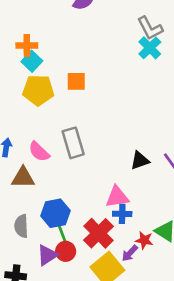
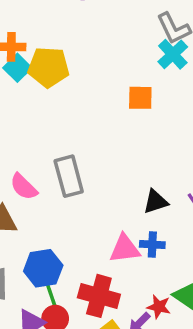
orange square: (76, 81) -> (140, 98), moved
yellow pentagon: (38, 90) -> (48, 67), moved
blue cross: (122, 214) -> (152, 245), moved
red cross: (98, 233) -> (99, 296), turned -32

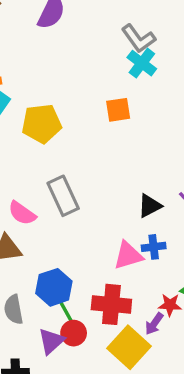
yellow pentagon: (48, 67) -> (42, 124), moved

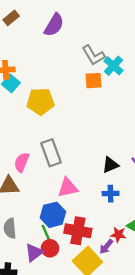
gray L-shape: (138, 38) -> (93, 55), moved
orange square: (118, 110) -> (94, 81), moved
pink semicircle: (22, 213) -> (22, 162), turned 72
pink triangle: (128, 255) -> (68, 188), moved
blue hexagon: (54, 287) -> (53, 215), moved

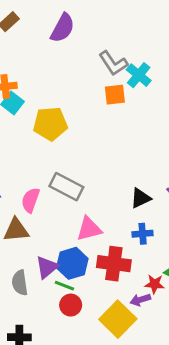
gray rectangle: (51, 153) -> (66, 187), turned -40
red cross: (78, 231) -> (114, 264), moved
green line: (46, 232) -> (64, 286), turned -42
purple arrow: (106, 247) -> (140, 300), turned 35
purple triangle: (34, 252) -> (47, 267), moved

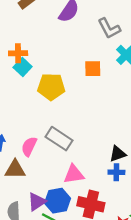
gray L-shape: (113, 63) -> (109, 28), moved
orange square: (115, 95) -> (93, 69), moved
blue cross: (143, 234) -> (116, 172), moved

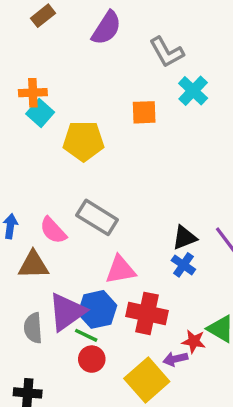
pink semicircle: (29, 146) -> (53, 230), turned -66
blue cross: (116, 172) -> (183, 265), turned 35
purple triangle: (37, 202) -> (67, 312), size x1.4

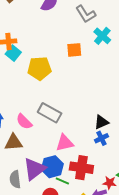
blue cross: (183, 265) -> (101, 138), turned 32
green line: (86, 335) -> (62, 181), moved

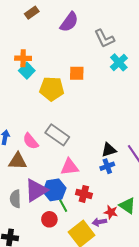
orange square: (74, 50) -> (77, 73), moved
red cross: (81, 168) -> (84, 194), size x0.7
green line: (62, 181) -> (63, 206), turned 32

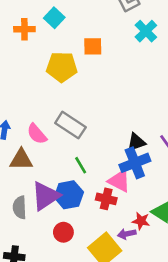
cyan square: (27, 71) -> (54, 18), moved
blue cross: (107, 166) -> (135, 163), size x1.6
pink triangle: (69, 167) -> (119, 181), moved, turned 36
green line: (63, 206) -> (81, 165), moved

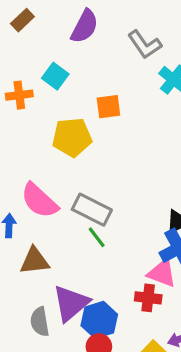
pink semicircle: (37, 134) -> (39, 201), moved, size x1.4
green line: (81, 165) -> (97, 237), moved
blue hexagon: (69, 195) -> (99, 320), moved

